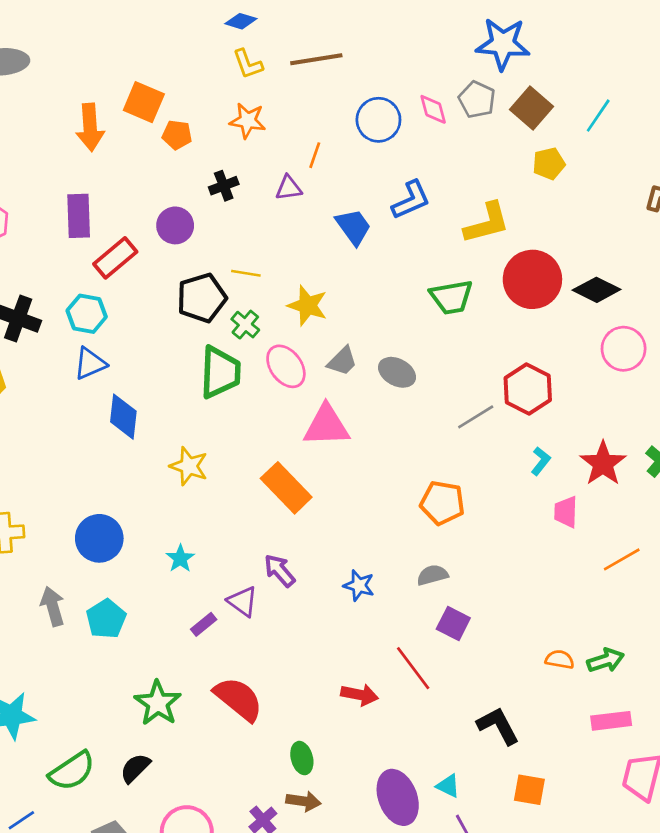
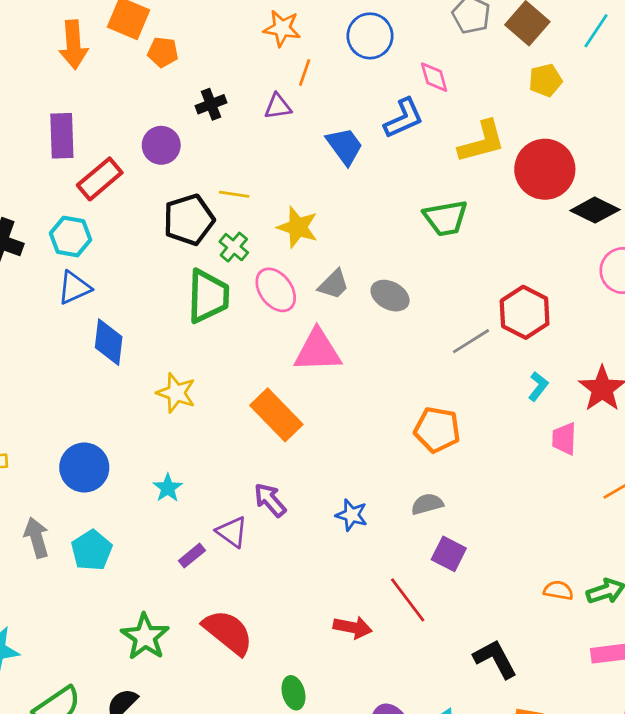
pink diamond: (433, 109) -> (434, 77), moved
orange star: (248, 121) -> (282, 28), moved
red circle: (532, 279) -> (545, 169), moved

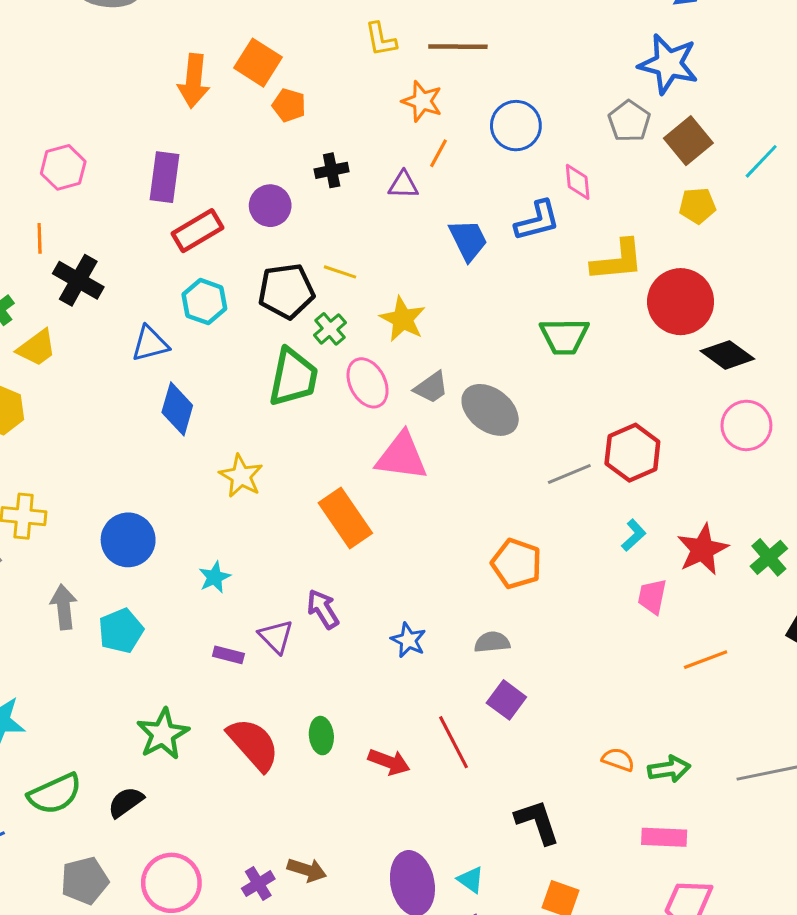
cyan hexagon: (71, 237) -> (204, 302), moved
gray ellipse: (390, 296) -> (490, 410), size x1.4
purple rectangle: (192, 556) -> (228, 655), turned 44
green ellipse: (293, 693) -> (321, 736), moved

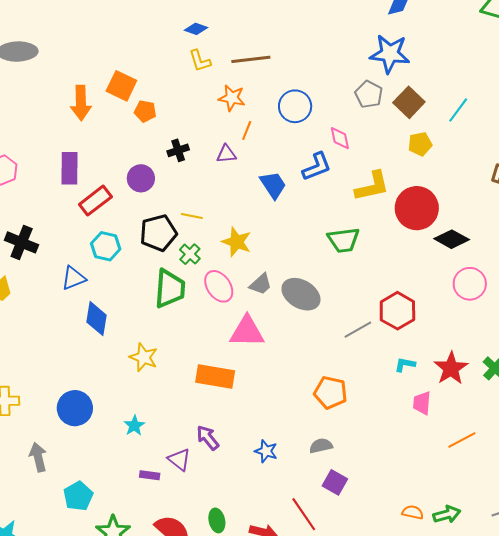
orange rectangle: (345, 518) -> (215, 376), turned -39
cyan L-shape: (634, 535) -> (405, 364), turned -120
cyan pentagon: (121, 631) -> (78, 496), moved

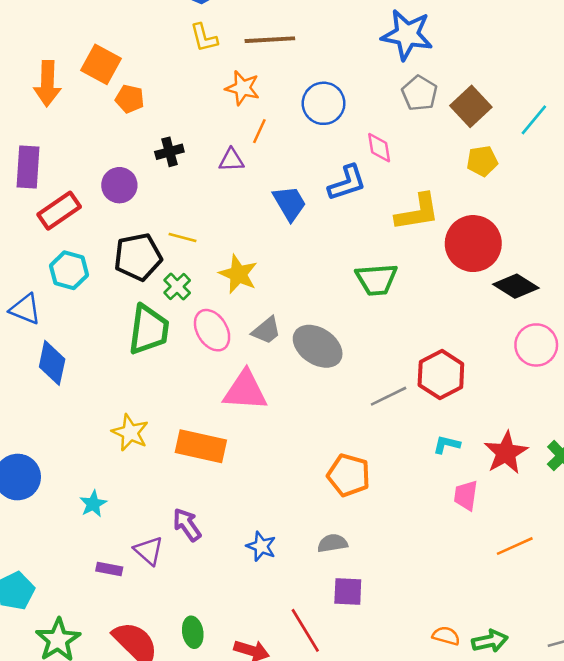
blue star: (390, 54) -> (407, 35), moved
blue triangle: (73, 278) -> (25, 309), turned 40
yellow star: (144, 357) -> (130, 432), moved
purple square: (335, 482) -> (348, 592), turned -30

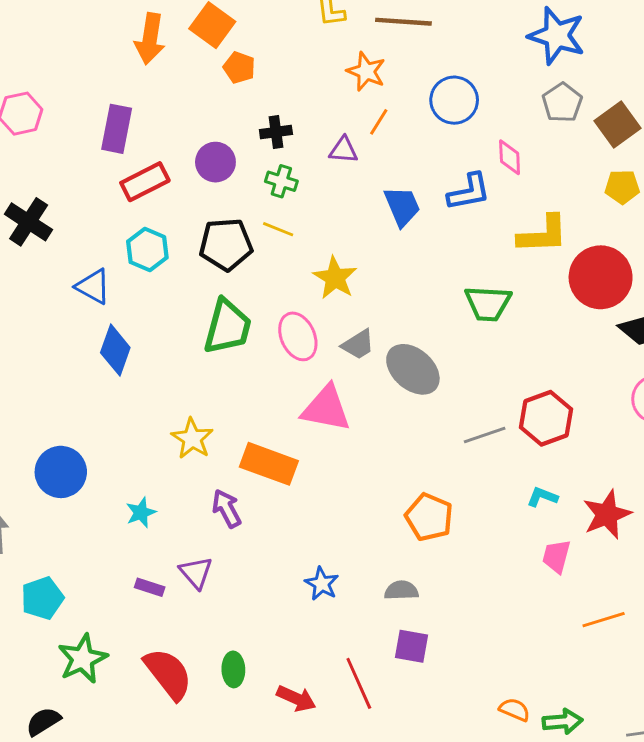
green cross: (177, 286) -> (281, 181), moved, turned -36
purple arrow: (187, 525) -> (227, 508), moved

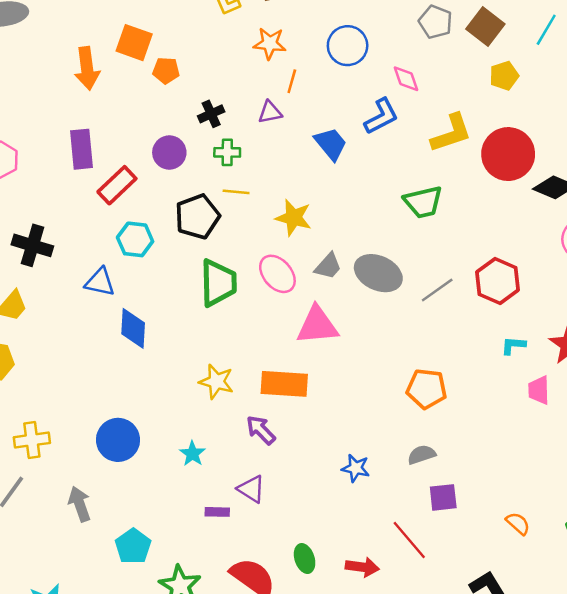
gray line: (485, 435) -> (437, 290), moved
orange semicircle: (515, 710) -> (518, 523), moved, turned 35

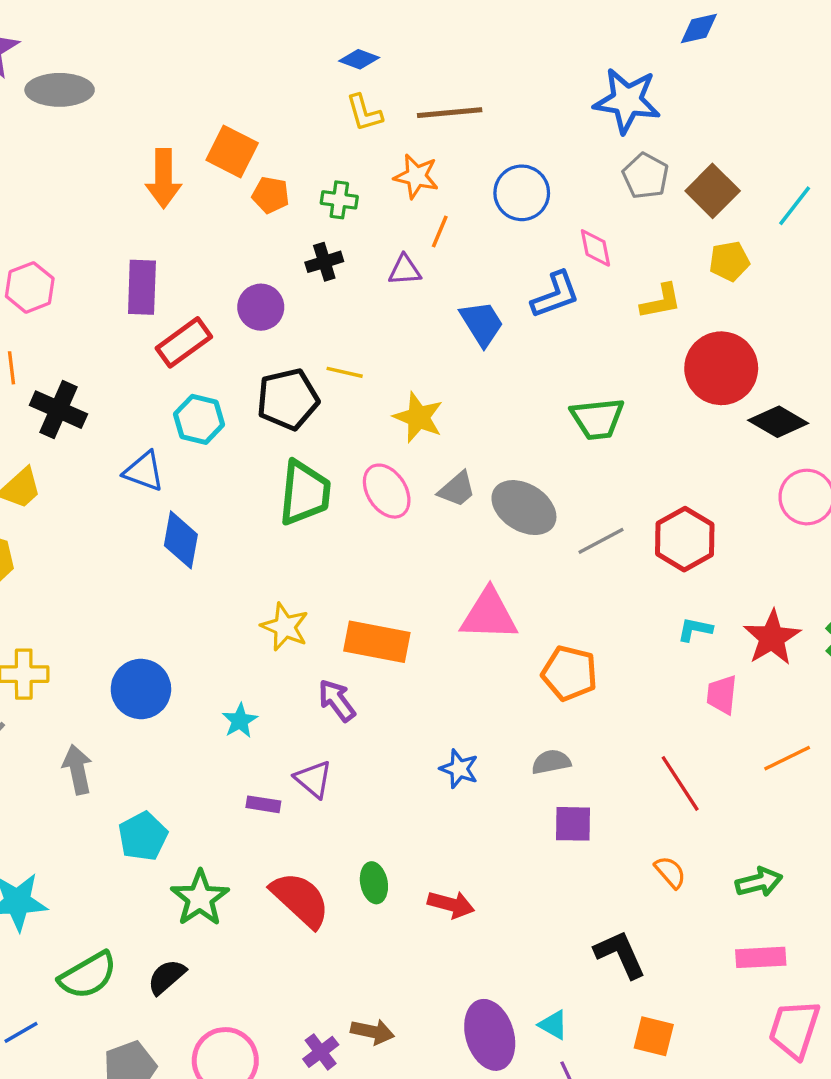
yellow L-shape: (451, 133) -> (661, 301), moved, size x0.7
green cross: (227, 152) -> (339, 200), moved
pink triangle: (317, 325) -> (489, 615), moved
red line: (409, 540) -> (680, 783), moved

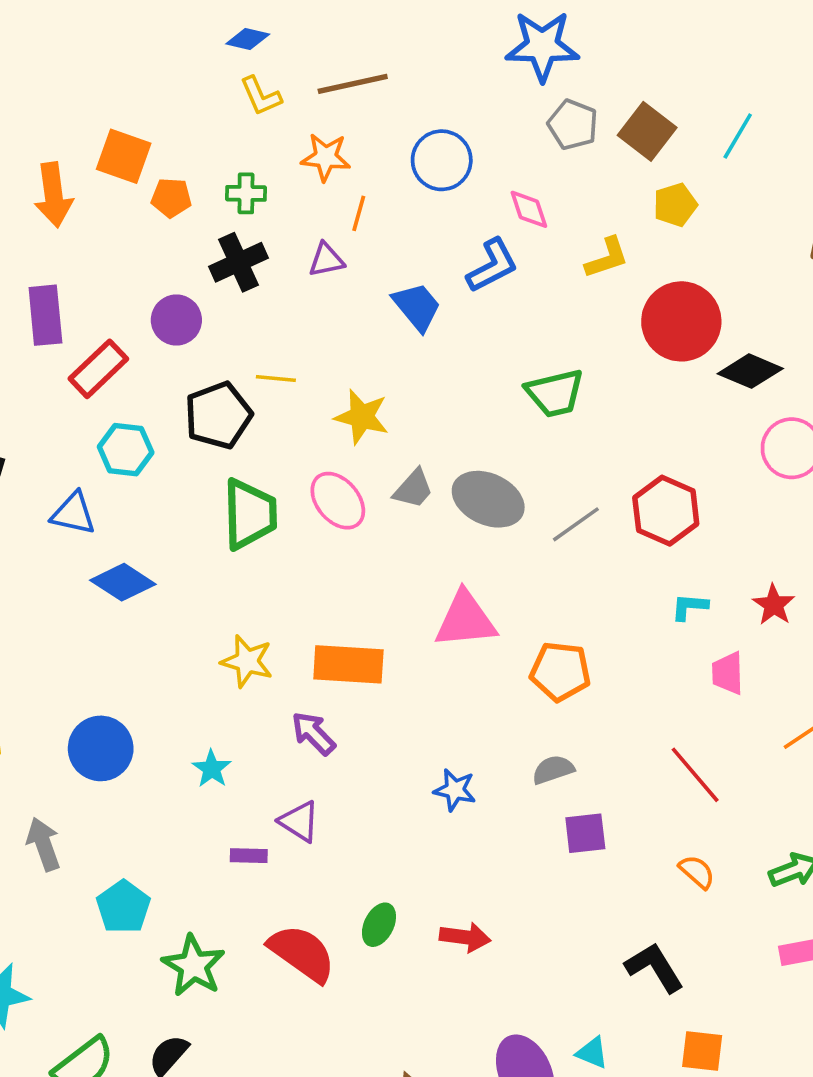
black cross: (324, 262) -> (239, 262), size x1.4
blue diamond: (181, 540) -> (123, 582), turned -60
red star: (772, 638) -> (774, 605), size x0.7
green ellipse: (374, 883) -> (379, 925), turned 45

